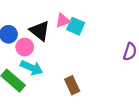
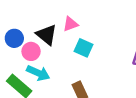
cyan square: (76, 26) -> (84, 48), moved

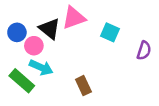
pink triangle: (70, 24) -> (74, 18), size x1.5
cyan square: (84, 48) -> (110, 32), moved

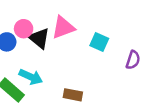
pink circle: (34, 46) -> (24, 29), moved
brown rectangle: (83, 86) -> (73, 95), turned -54

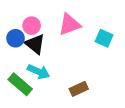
black triangle: (39, 38) -> (35, 44), moved
brown rectangle: (73, 95) -> (79, 89), turned -36

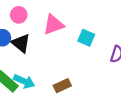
pink circle: (32, 26) -> (19, 15), moved
cyan arrow: (38, 72) -> (24, 81), moved

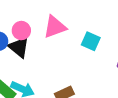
pink circle: (19, 15) -> (21, 31), moved

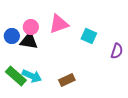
black triangle: (19, 47) -> (29, 41), turned -30

